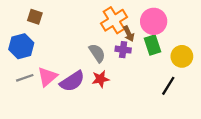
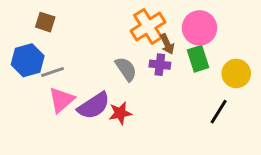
gray line: (25, 78) -> (53, 72), moved
red star: (100, 79) -> (120, 113), moved

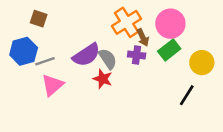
green rectangle: (198, 59) -> (169, 50), turned 70
purple semicircle: (94, 106) -> (86, 55), moved
red star: (120, 113) -> (103, 79), moved, turned 30

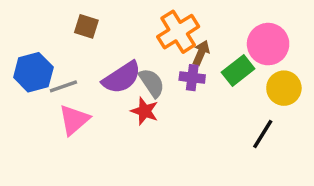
brown square: (39, 19) -> (86, 26), moved
pink circle: (170, 24) -> (268, 44), moved
brown arrow: (143, 37) -> (201, 53), turned -132

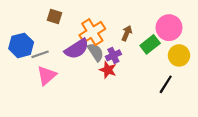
orange cross: (178, 32) -> (92, 32), moved
purple cross: (192, 78) -> (113, 55), moved, turned -32
red star: (145, 111) -> (108, 70), moved

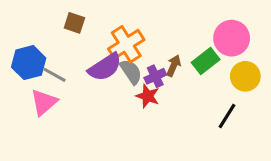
brown arrow: (127, 33) -> (174, 66), moved
gray line: (40, 54) -> (55, 75), turned 48
pink triangle: (47, 75) -> (44, 102), moved

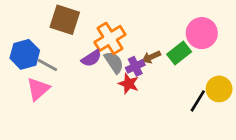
brown square: (74, 23) -> (65, 20), size x1.6
brown arrow: (174, 66) -> (151, 57), turned -138
purple semicircle: (105, 67) -> (91, 58), size x0.7
yellow circle: (245, 76) -> (219, 89), moved

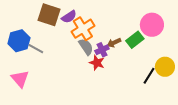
purple semicircle: (91, 58) -> (69, 17), moved
pink triangle: (38, 89) -> (20, 79), moved, turned -30

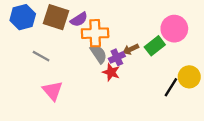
orange cross: (83, 29) -> (95, 33), turned 30
blue hexagon: (19, 41) -> (23, 17), moved
pink triangle: (20, 79) -> (53, 91), moved

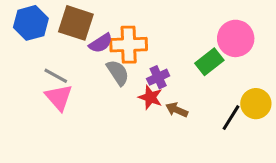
purple semicircle: (79, 19) -> (101, 43), moved
brown arrow: (131, 49) -> (177, 110), moved, turned 49
gray semicircle: (99, 54) -> (118, 73), moved
pink triangle: (53, 91) -> (59, 97), moved

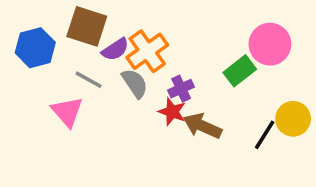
blue hexagon: (31, 23) -> (35, 48), moved
orange cross: (129, 45) -> (147, 51), turned -33
gray line: (56, 76) -> (89, 80), moved
brown arrow: (177, 110) -> (202, 126), size x1.5

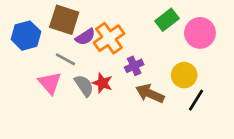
green rectangle: (240, 71) -> (167, 20), moved
gray semicircle: (135, 83) -> (84, 86), moved
red star: (172, 112) -> (102, 83), moved
yellow circle: (293, 119) -> (184, 75), moved

